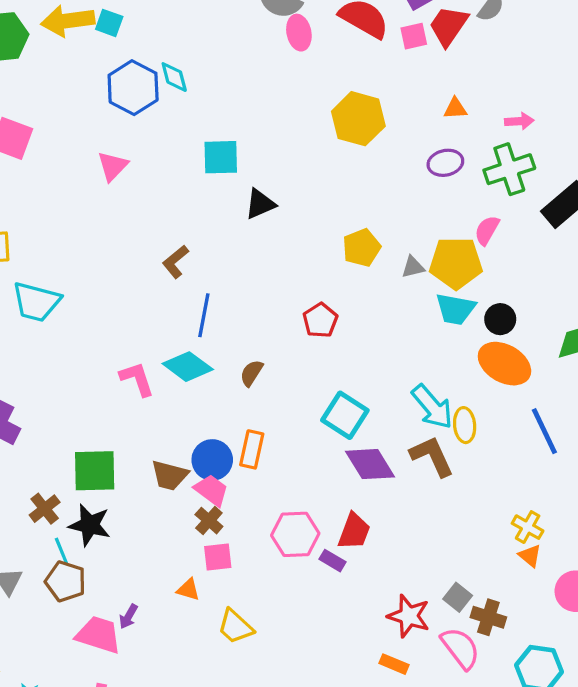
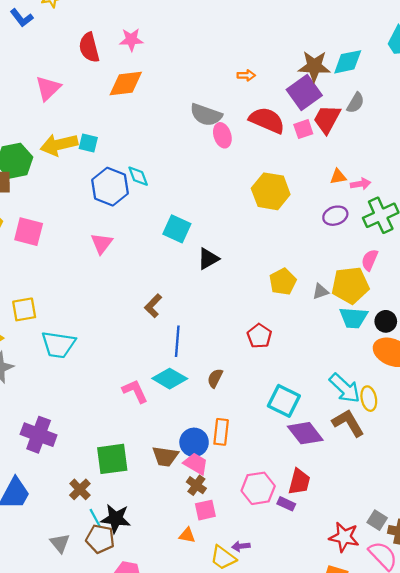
pink arrow: (519, 121) -> (361, 184), moved
cyan square: (221, 157) -> (177, 229), turned 32
black star: (90, 525) -> (116, 519), moved
purple arrow: (128, 616) -> (241, 546), moved, turned 60

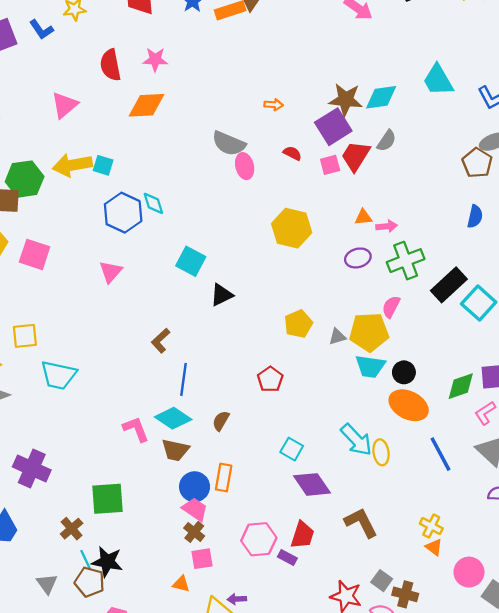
red semicircle: (267, 120) -> (292, 153), size x0.5
cyan square: (284, 401) -> (292, 449), size x0.7
brown L-shape: (348, 423) -> (361, 523), moved
brown trapezoid: (165, 456) -> (175, 450), moved

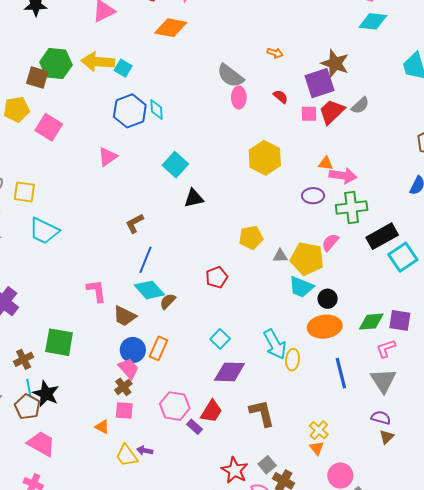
cyan diamond: (381, 97) -> (373, 21), moved
pink arrow: (387, 226) -> (343, 176), size x1.5
orange ellipse: (409, 405) -> (325, 327), turned -48
cyan diamond: (173, 418) -> (149, 290), moved
purple diamond: (312, 484) -> (229, 372), turned -68

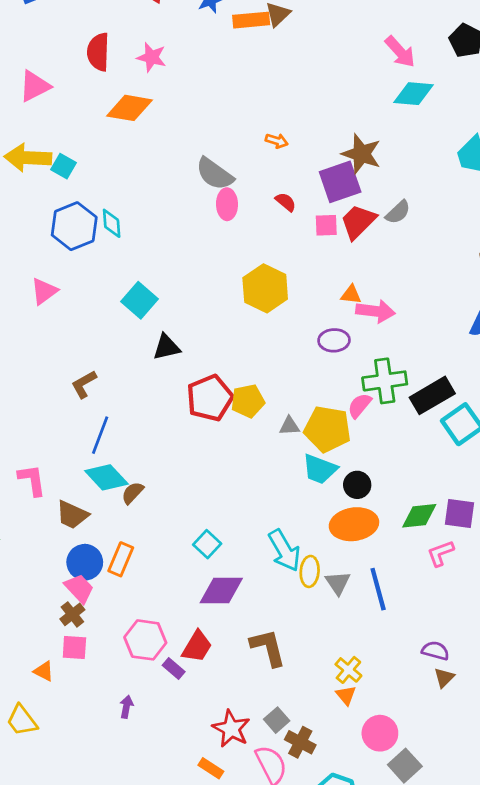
green cross: (352, 207) -> (385, 381), moved
red pentagon: (217, 277) -> (210, 398), moved, size x1.5
gray triangle: (383, 381) -> (338, 583), moved, size x0.7
purple arrow: (145, 451) -> (126, 707), moved, turned 91
yellow trapezoid: (127, 455) -> (22, 720), moved

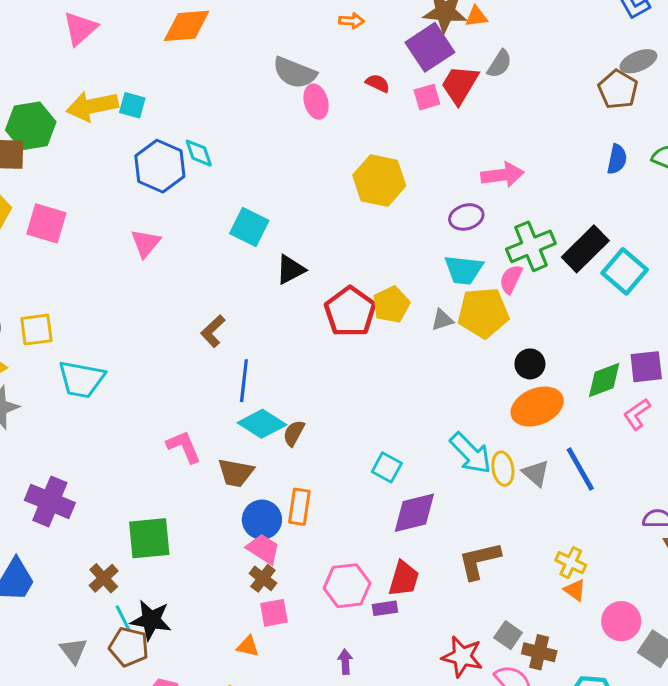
orange triangle: (351, 295) -> (476, 17), moved
cyan trapezoid: (320, 469) -> (464, 270), moved
brown L-shape: (268, 648) -> (479, 561), turned -75
purple rectangle: (174, 669) -> (385, 608), turned -35

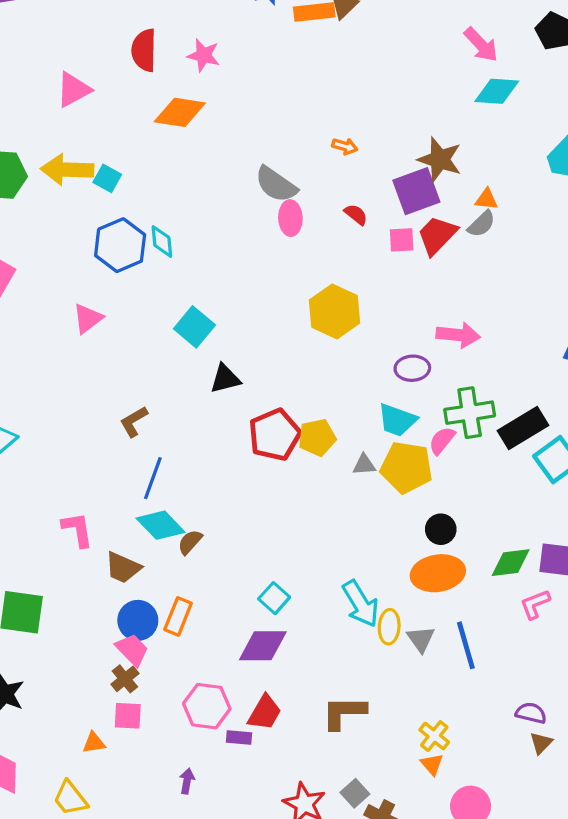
orange triangle: (476, 17) -> (487, 199), moved
purple diamond: (414, 513) -> (263, 646), moved
orange triangle: (248, 646) -> (94, 743), turned -35

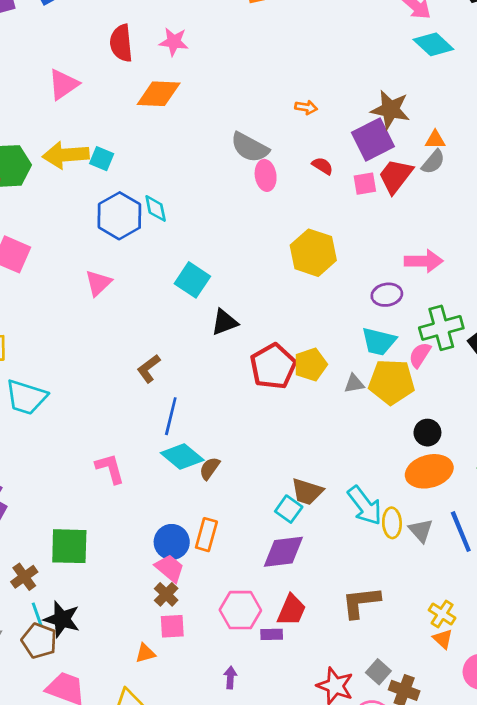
cyan diamond: (497, 91) -> (433, 44), turned 45
brown trapezoid: (123, 568) -> (307, 492), moved

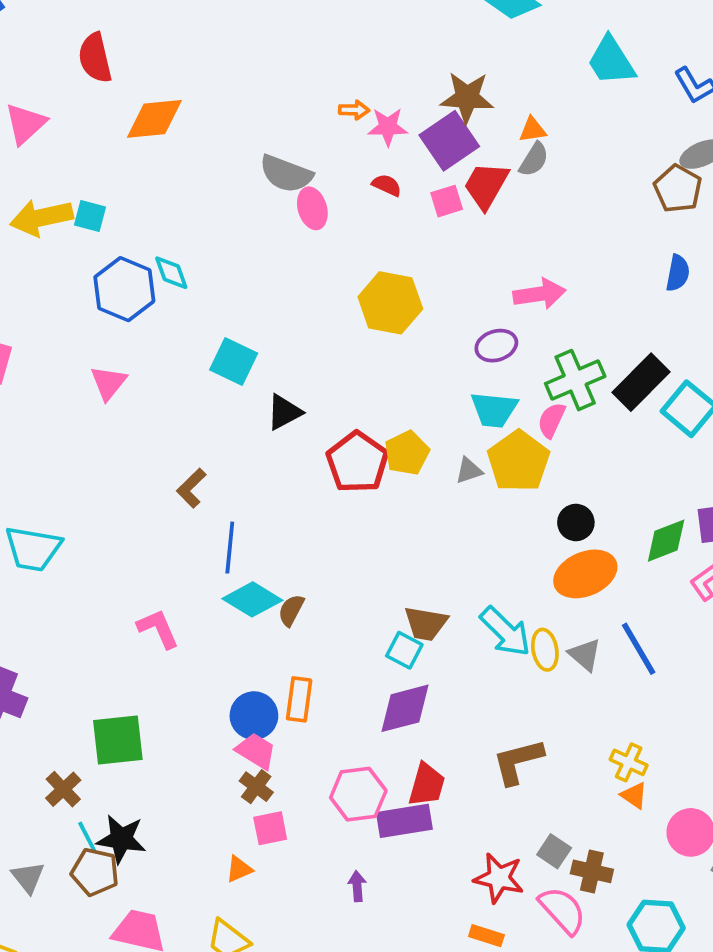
pink star: (174, 42) -> (388, 127), moved
yellow pentagon: (391, 382) -> (518, 461), turned -30
purple rectangle: (272, 634) -> (404, 821), size x1.8

